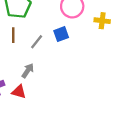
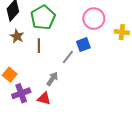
gray line: (37, 42) -> (68, 57), moved

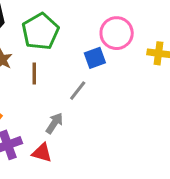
blue square: (83, 45) -> (95, 58), moved

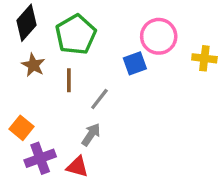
gray line: (78, 91) -> (99, 99), moved

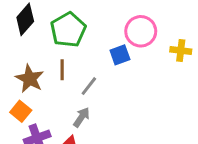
brown star: (33, 65) -> (30, 79), moved, size x1.4

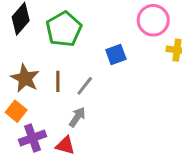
pink circle: (141, 31) -> (153, 20), moved
brown line: (62, 70) -> (58, 81), moved

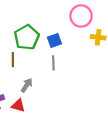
green pentagon: (64, 29) -> (27, 37), moved
gray line: (85, 86) -> (53, 63), moved, turned -40

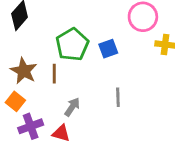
gray line: (53, 63) -> (118, 97), moved

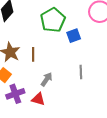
green pentagon: (72, 45) -> (53, 20), moved

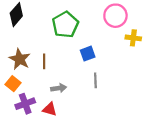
blue square: (74, 36) -> (88, 54), moved
gray arrow: (47, 79) -> (59, 88), turned 48

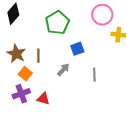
gray line: (95, 80) -> (94, 75), moved
orange square: (13, 84) -> (25, 74), moved
gray arrow: (59, 88) -> (63, 70), moved, turned -40

